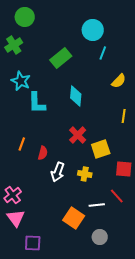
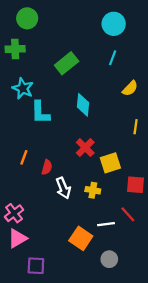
cyan circle: (93, 30) -> (114, 24), moved
green cross: (14, 45) -> (15, 49), turned 30
white arrow: (58, 172) -> (63, 188), turned -42
pink triangle: (16, 218) -> (17, 238), turned 36

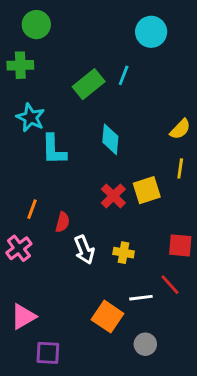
cyan line: (113, 58) -> (124, 75), moved
yellow semicircle: (130, 88) -> (180, 129), moved
yellow square: (110, 163) -> (147, 190), moved
pink cross: (14, 213) -> (19, 248), moved

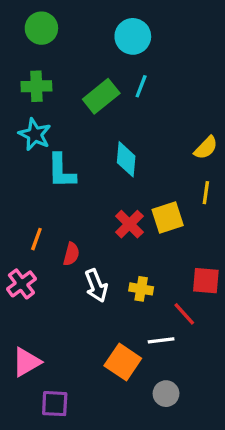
cyan circle: (151, 32) -> (133, 36), moved
green cross: (20, 65) -> (36, 86), moved
red line: (170, 285) -> (184, 314), moved

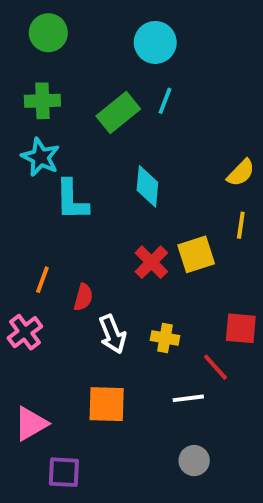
orange square: (123, 362) -> (107, 404), moved, turned -32

